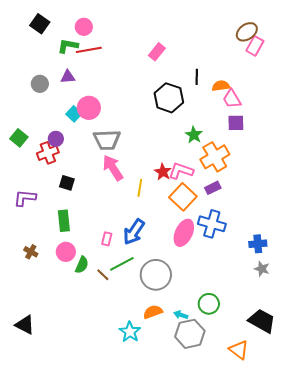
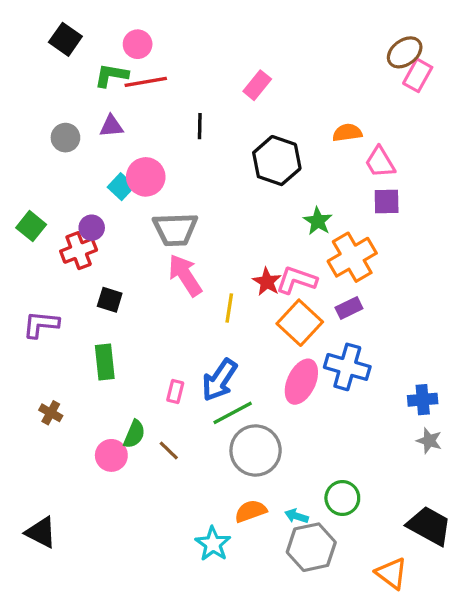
black line: (197, 77) -> (200, 126), moved
orange semicircle: (221, 86) -> (347, 133), moved
pink circle: (66, 252) -> (111, 455), moved
green line: (122, 264) -> (233, 413), moved

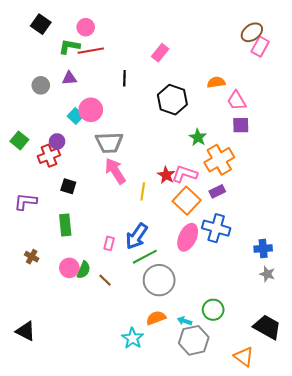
pink circle: (111, 455) -> (69, 268), moved

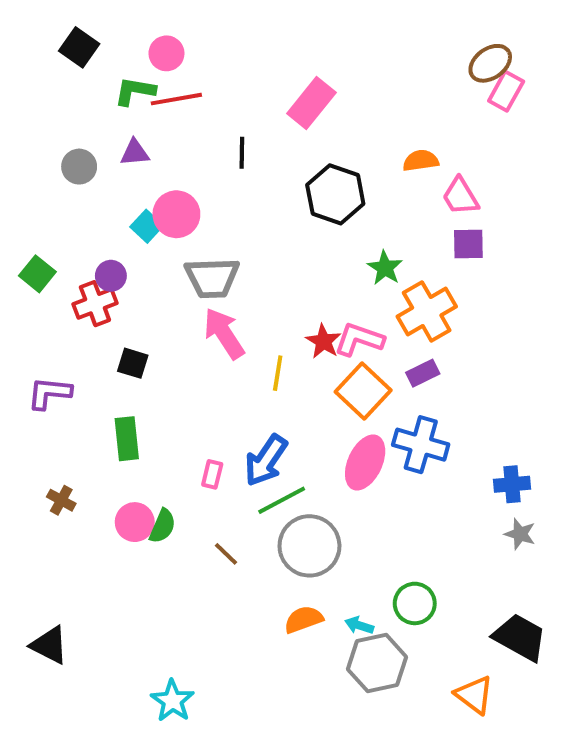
pink rectangle: (160, 53) -> (311, 103), size x1.4
brown line: (105, 280) -> (226, 554), moved
cyan star: (133, 338) -> (172, 701), moved

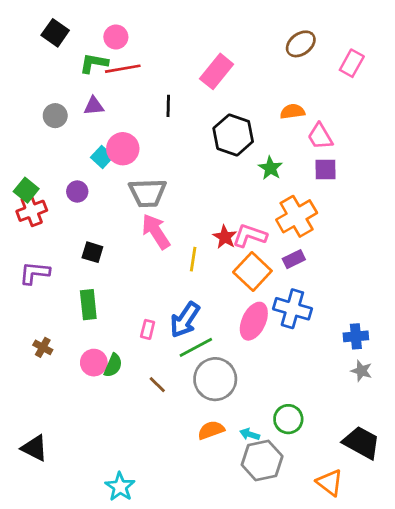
brown ellipse: (490, 63) -> (301, 44), moved
green star: (385, 268) -> (270, 168), moved
red cross: (95, 304) -> (32, 211), moved

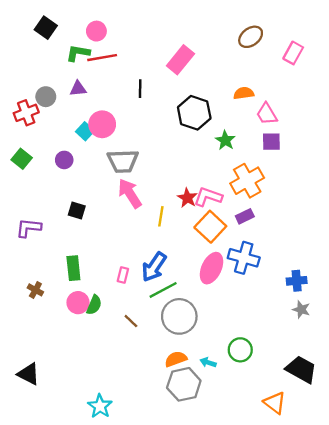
red cross: (32, 211) -> (26, 113), moved
green rectangle: (88, 305) -> (73, 268), moved
gray hexagon: (262, 461) -> (184, 384), moved

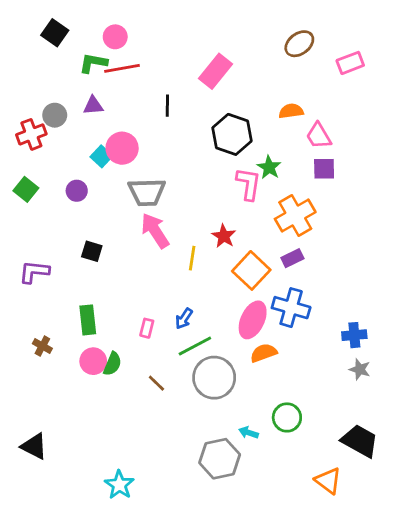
pink rectangle: (293, 53) -> (350, 63), turned 40
pink L-shape: (208, 197) -> (248, 184), moved, turned 80
blue arrow: (154, 267) -> (184, 319), size x0.6
orange semicircle: (176, 359) -> (264, 353), moved

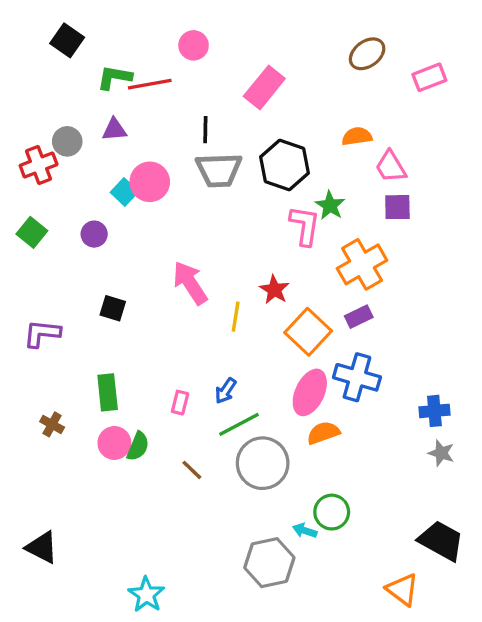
pink circle: (115, 37) -> (194, 45), moved
gray trapezoid: (147, 192) -> (219, 170), moved
green circle: (287, 417) -> (332, 512), moved

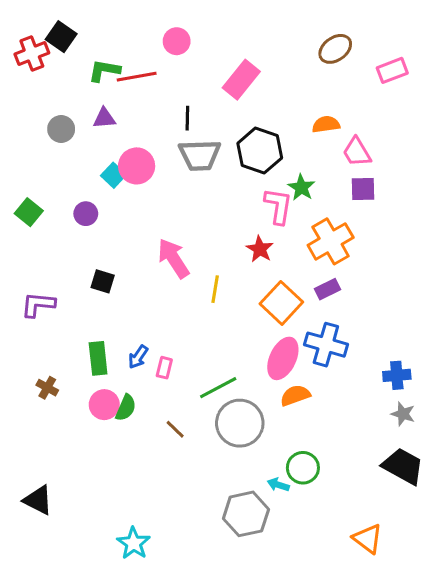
red cross: (39, 165) -> (32, 54), moved
red star: (274, 290) -> (260, 249), moved
blue arrow: (226, 391) -> (138, 357), moved
black trapezoid: (441, 541) -> (403, 466), moved

